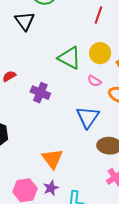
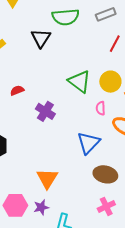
pink semicircle: (94, 81) -> (101, 108), turned 48

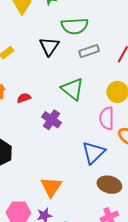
gray rectangle: (106, 14) -> (89, 51), moved
green triangle: (79, 82) -> (73, 89), moved
pink semicircle: (101, 108) -> (107, 118), size x1.6

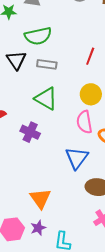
gray rectangle: (89, 51) -> (47, 64), moved, turned 36

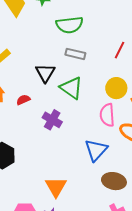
black triangle: (16, 60) -> (45, 73), moved

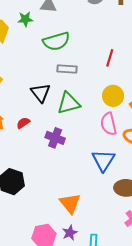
green triangle: (71, 88) -> (69, 103), turned -40

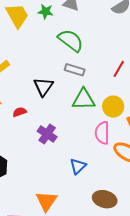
green semicircle: (56, 41) -> (71, 40), turned -140
green triangle: (69, 103) -> (84, 99), moved
blue triangle: (103, 160) -> (78, 166), moved, size x0.7

